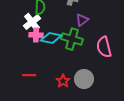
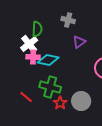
green cross: (72, 39) -> (50, 87), moved
red line: (29, 75) -> (26, 97), turned 40

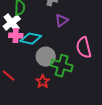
green cross: (50, 87) -> (62, 66), moved
gray circle: (81, 101) -> (46, 57), moved

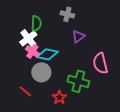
pink cross: (16, 36) -> (32, 51), turned 32
gray circle: (46, 57) -> (41, 72), moved

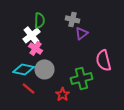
gray cross: (67, 14) -> (72, 19), moved
cyan diamond: (47, 54) -> (24, 69), moved
green cross: (78, 81) -> (82, 78), turned -30

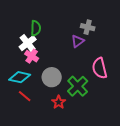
gray cross: (72, 19) -> (88, 27), moved
gray circle: (44, 69) -> (52, 77), moved
green cross: (82, 78) -> (78, 86), turned -30

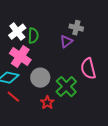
green semicircle: (36, 28) -> (33, 36), moved
white cross: (28, 43) -> (17, 32), moved
pink cross: (32, 56) -> (20, 57), size x1.5

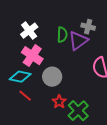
green semicircle: (33, 36) -> (62, 35), moved
purple triangle: (66, 42) -> (78, 41), size x1.5
green cross: (66, 87) -> (78, 111), moved

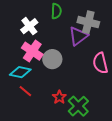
gray cross: (88, 27) -> (88, 22), size x1.5
green semicircle: (62, 35) -> (56, 11), moved
gray circle: (52, 77) -> (52, 59), moved

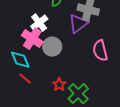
white cross: (29, 26) -> (39, 23), moved
cyan diamond: (20, 72) -> (20, 60), turned 55

